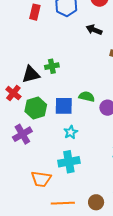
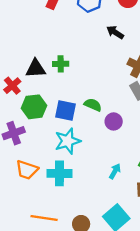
cyan star: (71, 132) -> (68, 141), size x1.6
orange trapezoid: (41, 179) -> (27, 170), moved

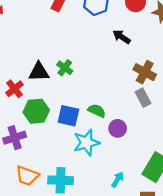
green cross: (61, 64) -> (65, 68), turned 35
cyan star: (68, 141) -> (86, 143), moved

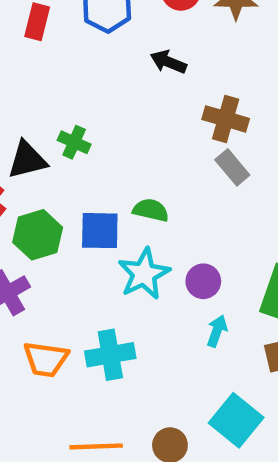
purple circle: (118, 128) -> (203, 281), moved

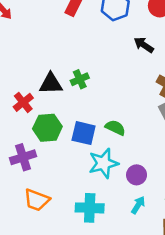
green cross: (74, 142) -> (80, 79), turned 30
cyan cross: (110, 355) -> (90, 208), moved

